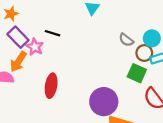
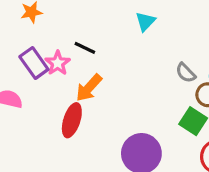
purple rectangle: (18, 37) -> (34, 63), moved
orange arrow: (18, 62) -> (89, 88), moved

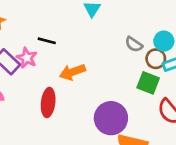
orange arrow: (89, 88) -> (72, 72), moved, turned 40

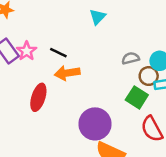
black line: (47, 41) -> (58, 53), moved
gray semicircle: (134, 44) -> (131, 58), turned 120

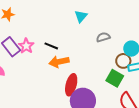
gray semicircle: (131, 58) -> (103, 37), moved
red ellipse: (38, 97) -> (71, 85), moved

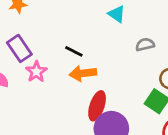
cyan triangle: (81, 16) -> (117, 14), turned -40
pink star: (26, 46) -> (36, 72), moved

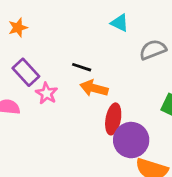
gray semicircle: (145, 45) -> (153, 50), size x1.4
orange arrow: (83, 73) -> (94, 88), turned 30

